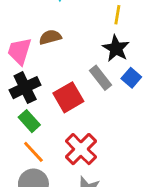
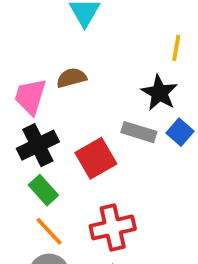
yellow line: (117, 15) -> (176, 48), moved
gray rectangle: (101, 78) -> (139, 132), turned -35
red cross: (81, 149) -> (113, 227), turned 32

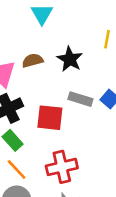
black star: (159, 93) -> (70, 59), moved
red square: (96, 158) -> (50, 118), turned 36

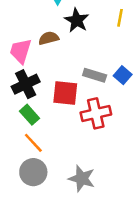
black star: (70, 59) -> (77, 20), moved
red cross: (62, 167) -> (96, 113), moved

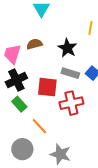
black star: (77, 20) -> (67, 48), moved
orange line: (33, 143) -> (39, 126), moved

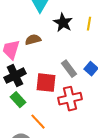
black star: (67, 48) -> (63, 23), moved
gray rectangle: (70, 73) -> (69, 69), turned 36

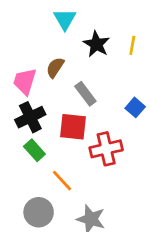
brown semicircle: (33, 40) -> (55, 68), turned -42
gray rectangle: (69, 69) -> (85, 94), moved

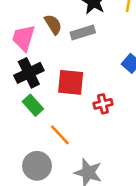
brown semicircle: (55, 68) -> (53, 24), turned 115
gray rectangle: (85, 94) -> (83, 33), moved, turned -70
red cross: (106, 149) -> (103, 104), size x0.6

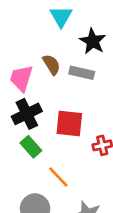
gray rectangle: (83, 33) -> (82, 73), turned 30

